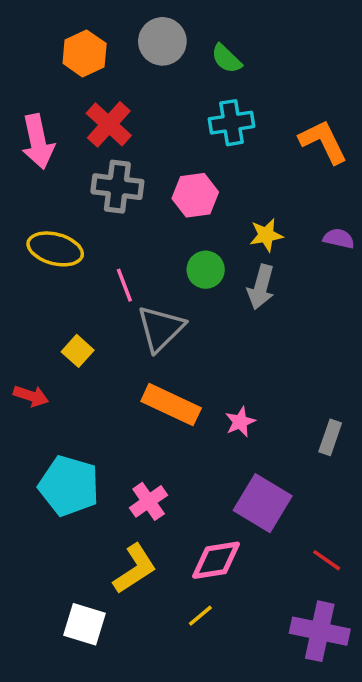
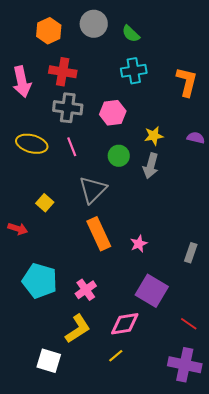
red cross: (109, 124) -> (63, 72), turned -32
orange L-shape: (323, 142) -> (187, 82), turned 40
pink line: (124, 285) -> (72, 147), moved
orange rectangle: (171, 405) -> (99, 234), turned 40

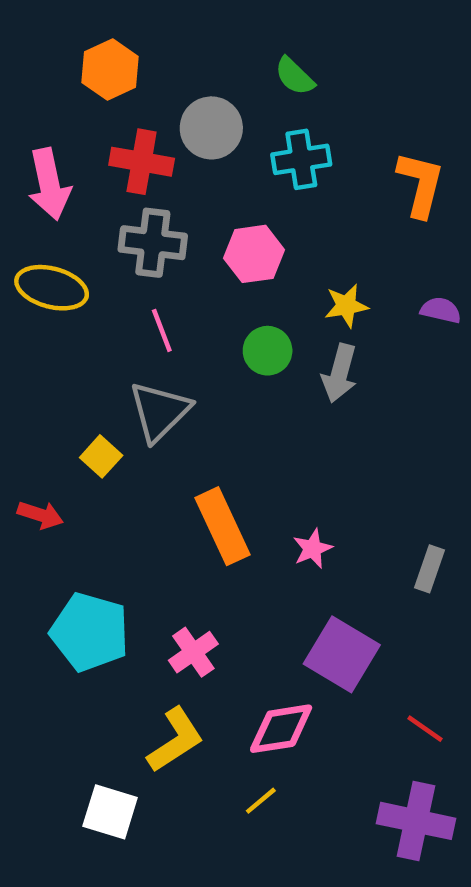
gray circle: (94, 24) -> (211, 128), moved
yellow ellipse: (32, 144) -> (52, 288), moved
gray triangle: (93, 190) -> (160, 411), moved

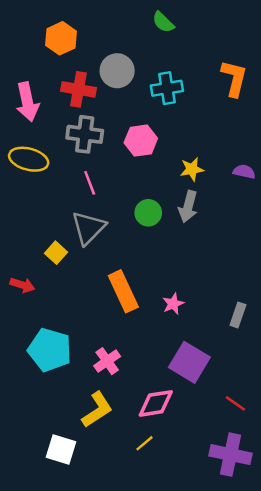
green semicircle: (295, 76) -> (163, 22), moved
orange L-shape: (421, 184) -> (234, 78), moved
green circle: (268, 351) -> (148, 213), moved

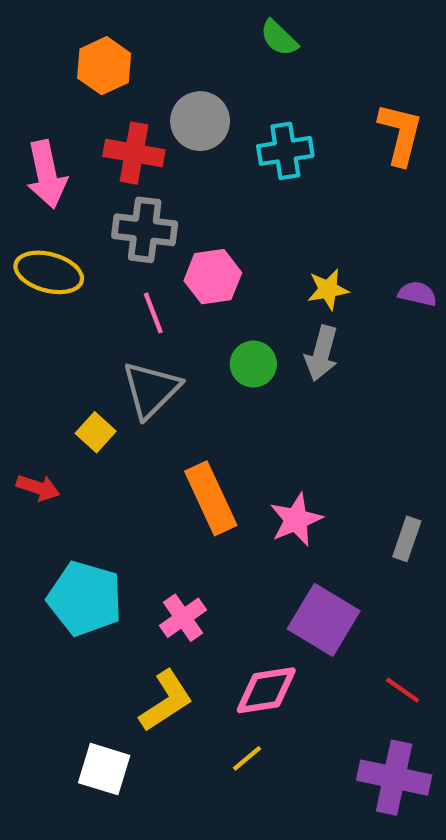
pink hexagon: (141, 141) -> (213, 277), moved
pink star: (173, 304) -> (296, 520), size x1.4

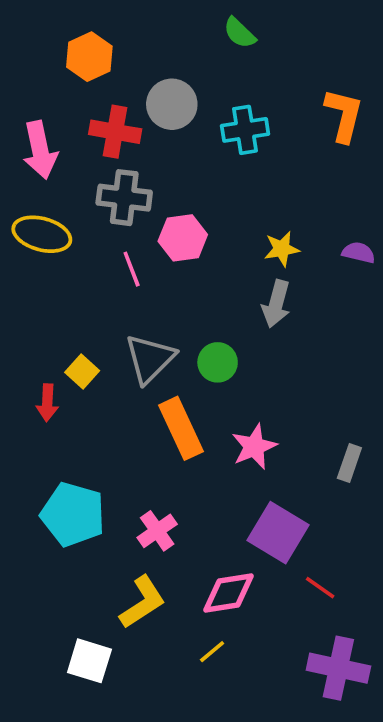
green circle: (253, 364) -> (218, 362), moved
gray triangle: (151, 390) -> (150, 359), moved
red arrow: (38, 488) -> (47, 403), moved, turned 75
red line: (403, 690) -> (320, 588), moved

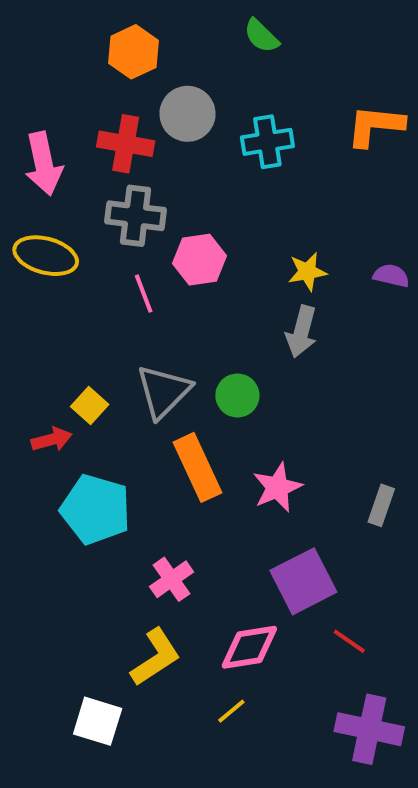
orange hexagon: (89, 57) -> (134, 52), moved
orange L-shape: (344, 115) -> (375, 126), turned -98
red arrow: (47, 403) -> (52, 439), turned -108
cyan pentagon: (73, 514) -> (96, 509), moved
purple square: (278, 533) -> (303, 581), turned 32

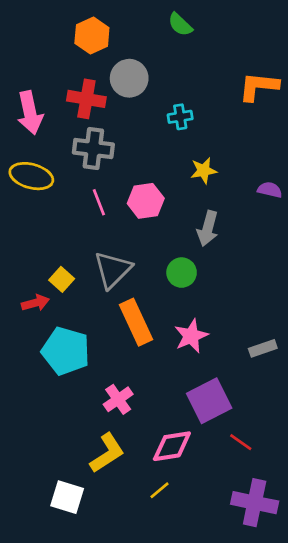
cyan cross: (267, 142) -> (180, 117), moved, size x0.7
pink hexagon: (199, 260) -> (146, 201), moved
yellow star: (307, 272) -> (204, 171), moved
green circle: (237, 395) -> (182, 273), moved
gray rectangle: (381, 505) -> (263, 348), turned 52

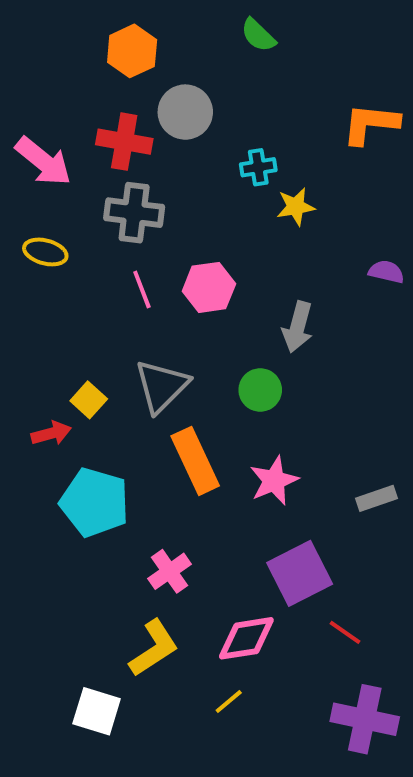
pink arrow: (30, 113) -> (43, 161), turned -39
yellow star: (204, 171) -> (296, 207), moved
yellow ellipse: (31, 176) -> (45, 252), size x0.7

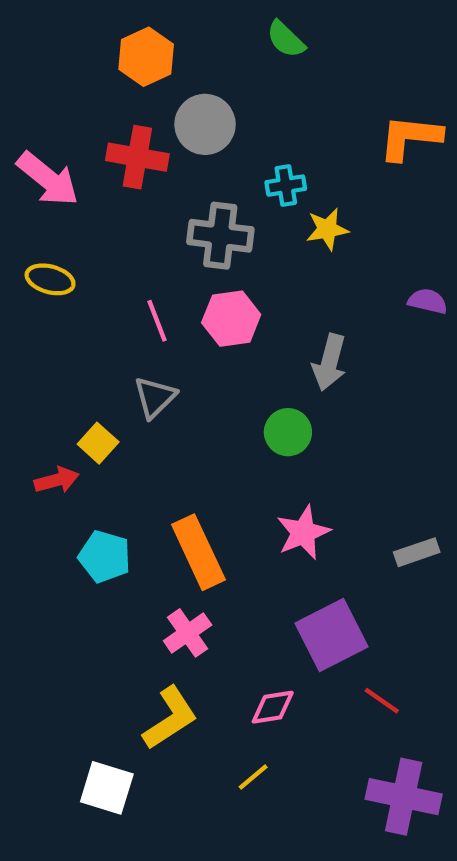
gray cross: (134, 213) -> (220, 236), moved
gray triangle: (162, 386) -> (155, 397), moved, size x0.7
orange rectangle: (195, 461) -> (198, 552), moved
cyan pentagon: (95, 502) -> (105, 557), size x0.7
pink diamond: (246, 638) -> (273, 707), size x0.7

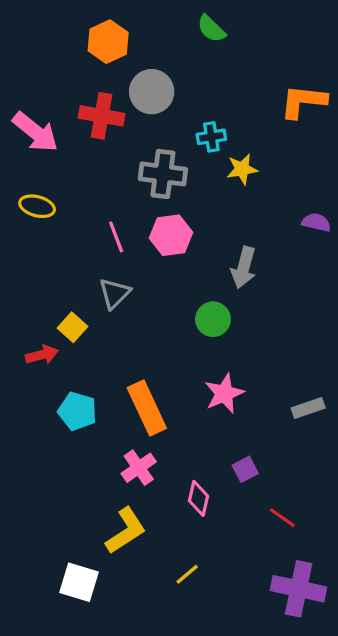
purple square: (332, 635) -> (245, 469), size x0.5
pink diamond: (273, 707) -> (198, 498), moved, turned -68

